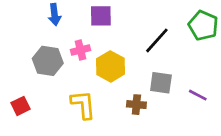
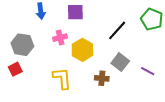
gray hexagon: (48, 61) -> (22, 45), moved
gray square: (161, 83) -> (120, 62), turned 30
red square: (20, 106) -> (15, 69), moved

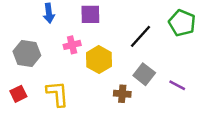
red square: (15, 69) -> (18, 94), moved
yellow L-shape: (62, 78) -> (57, 94), moved

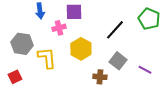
pink cross: (72, 45) -> (59, 28), moved
yellow L-shape: (57, 94) -> (47, 58), moved

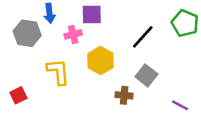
gray hexagon: (22, 44) -> (27, 33), moved
purple line: (145, 70) -> (180, 105), moved

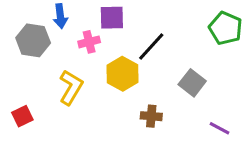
black line: (143, 37) -> (151, 46), moved
yellow L-shape: (58, 72) -> (71, 87), turned 36
gray square: (146, 75) -> (192, 83), moved

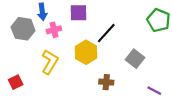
pink cross: (89, 42) -> (54, 30), moved

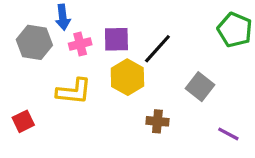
purple square: (79, 13) -> (116, 39), moved
yellow L-shape: (50, 62) -> (74, 91), turned 65

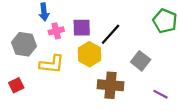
gray hexagon: (34, 42) -> (24, 44), moved
brown cross: (157, 121) -> (111, 85), size x1.6

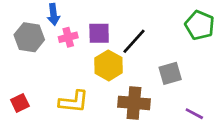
gray hexagon: (24, 44) -> (29, 37), moved
gray square: (141, 61) -> (170, 73), turned 36
yellow L-shape: (52, 64) -> (74, 102), moved

